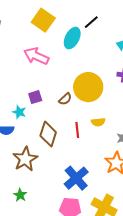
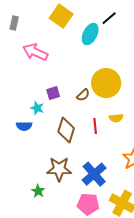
pink arrow: (36, 56) -> (35, 52), moved
brown star: (25, 159) -> (59, 169), moved, turned 30

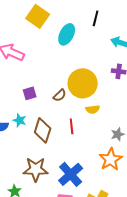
black line: (109, 18) -> (96, 18), moved, turned -35
cyan star: (37, 108) -> (20, 120), moved
yellow semicircle: (116, 118) -> (93, 109), moved

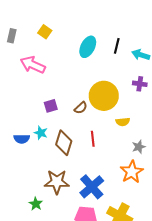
yellow square: (38, 16) -> (45, 32), moved, size x0.6
black line: (96, 18) -> (117, 46), moved
yellow semicircle: (93, 109) -> (123, 122), moved

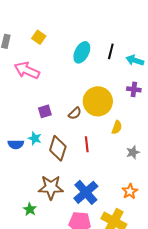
yellow semicircle: (123, 122) -> (117, 127), turned -64
orange star: (132, 172) -> (130, 191), moved, size x0.7

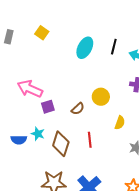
pink arrow: (27, 70) -> (30, 89), moved
yellow circle: (98, 101) -> (101, 97), size x0.6

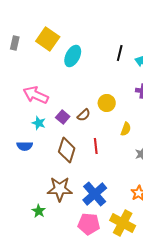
yellow square: (42, 33) -> (48, 39), size x1.6
cyan ellipse: (85, 48) -> (73, 56), moved
purple square: (48, 107) -> (63, 117), moved, turned -32
cyan star: (38, 134) -> (39, 123), moved

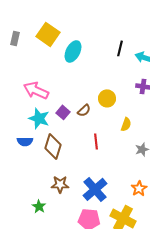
cyan star: (39, 123) -> (39, 118), size x1.5
brown diamond: (67, 150) -> (53, 146), moved
brown star: (60, 189) -> (60, 184), size x0.7

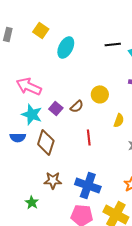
yellow square: (48, 34) -> (41, 30), size x0.7
black line: (120, 48) -> (113, 44), turned 70
blue cross: (95, 189) -> (88, 185), turned -30

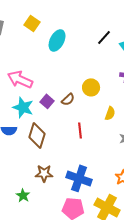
black line: (113, 44) -> (104, 37), turned -42

